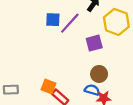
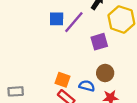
orange square: (49, 87) -> (62, 80), moved
blue semicircle: (92, 90) -> (87, 86), moved

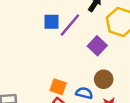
purple square: (99, 42) -> (97, 46), turned -30

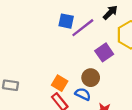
brown circle: (104, 79) -> (91, 78), moved

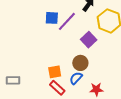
orange square: (60, 83) -> (55, 72), turned -32
blue semicircle: (83, 94) -> (76, 78), turned -64

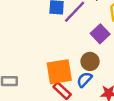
orange square: (55, 72) -> (59, 72), size x1.6

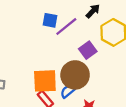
brown circle: (90, 61) -> (75, 75), size x1.6

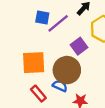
orange square: (45, 81) -> (34, 63), moved
blue semicircle: (68, 91) -> (60, 86), turned 64

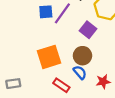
brown circle: (67, 70) -> (82, 56), size x0.7
blue semicircle: (60, 86) -> (80, 72), turned 40

